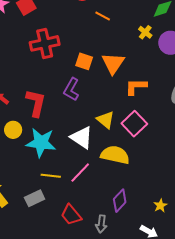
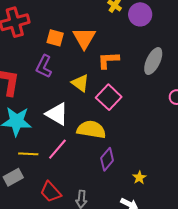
yellow triangle: (106, 120) -> (80, 83), moved
purple diamond: (120, 201) -> (107, 159), moved

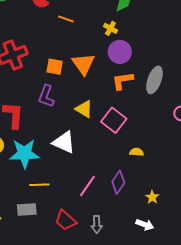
purple circle: (140, 14) -> (120, 52), moved
orange L-shape: (108, 60) -> (122, 81), moved
yellow semicircle: (91, 130) -> (137, 152), moved, size x0.5
pink line: (57, 149) -> (87, 186), moved
gray rectangle: (13, 177) -> (27, 209), turned 30

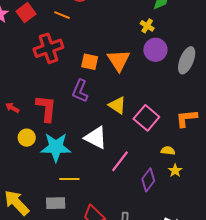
orange line: (66, 19) -> (62, 15), moved
gray ellipse: (154, 80) -> (187, 60), moved
orange L-shape: (122, 81) -> (186, 118), moved
pink line: (87, 186) -> (120, 161), moved
yellow star: (152, 197) -> (175, 171), moved

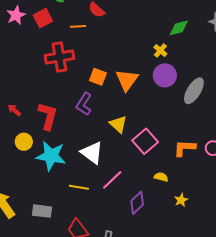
orange line: (62, 15) -> (78, 26), turned -35
yellow star: (175, 171) -> (181, 200), moved
yellow line: (69, 179) -> (79, 187), moved

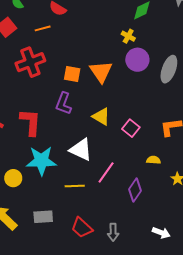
pink square: (145, 141) -> (131, 128), size x0.7
yellow circle: (24, 142) -> (13, 178), moved

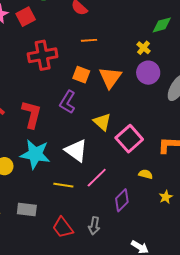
orange line: (43, 28) -> (89, 40), moved
pink square: (131, 128) -> (129, 139), size x1.5
gray arrow: (113, 232) -> (94, 226), moved

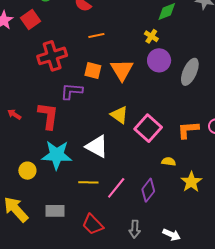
purple L-shape: (68, 102) -> (72, 91), moved, turned 70
pink line: (97, 178) -> (116, 188), moved
yellow star: (166, 197) -> (191, 182), size x1.5
gray arrow: (94, 226) -> (135, 229), moved

